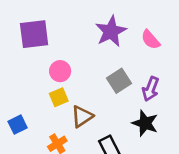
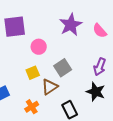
pink circle: (60, 71) -> (39, 47), moved
gray square: (119, 81) -> (63, 68), moved

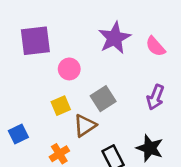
black star: (96, 92) -> (150, 148), moved

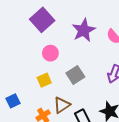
purple square: (35, 41) -> (42, 20), moved, turned -35
brown triangle: (85, 126) -> (62, 105), moved

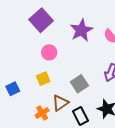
gray square: (75, 75) -> (79, 84), moved
blue square: (13, 101) -> (13, 89), moved

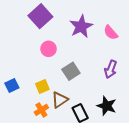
yellow square: (43, 79) -> (42, 87), moved
gray square: (79, 84) -> (71, 71), moved

